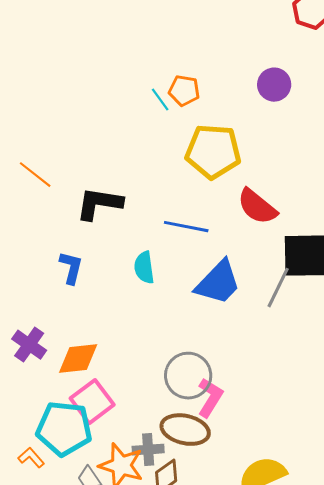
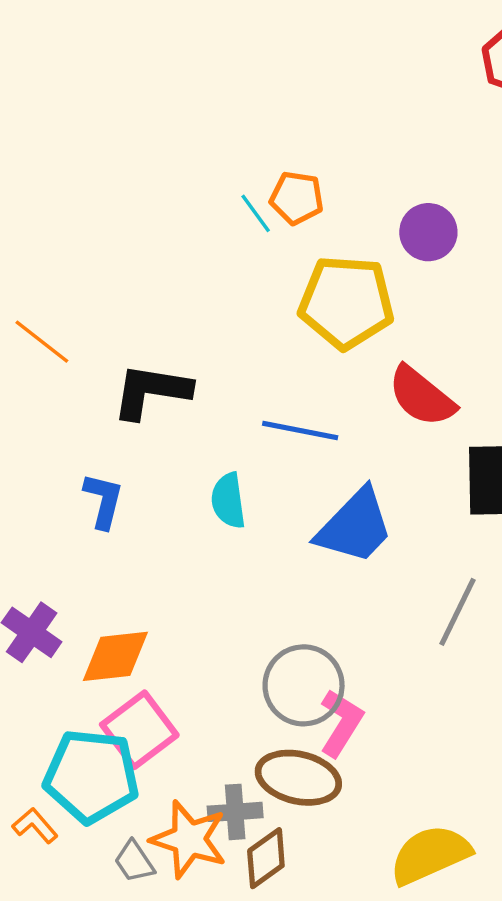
purple circle: (274, 85) -> (428, 232), moved
gray line: (278, 288) -> (457, 612), moved

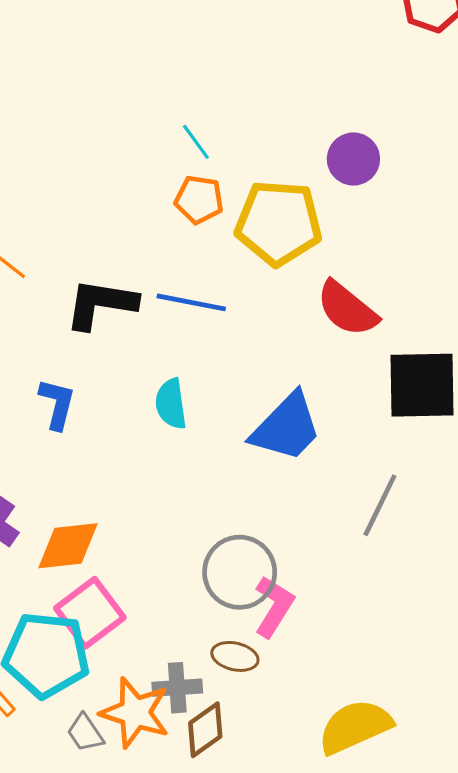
orange pentagon: (297, 198) -> (199, 200), moved
blue line: (300, 431) -> (191, 302), moved
brown ellipse: (298, 778) -> (235, 656), size x0.6

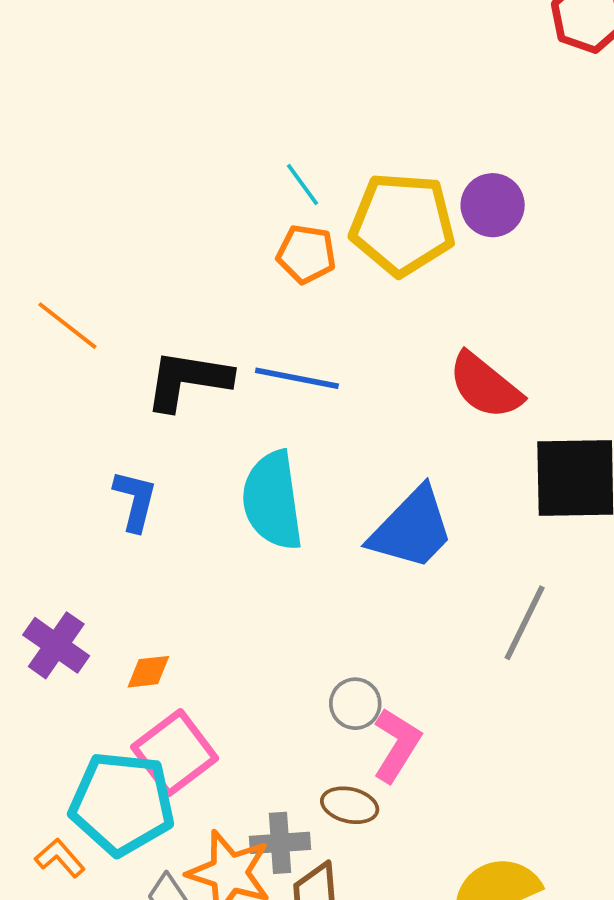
yellow pentagon: (279, 223) -> (402, 224), moved
cyan semicircle: (171, 404) -> (273, 501), size x1.6
orange diamond: (68, 546) -> (148, 672), size x0.6
gray circle: (240, 572) -> (355, 704), size x0.6

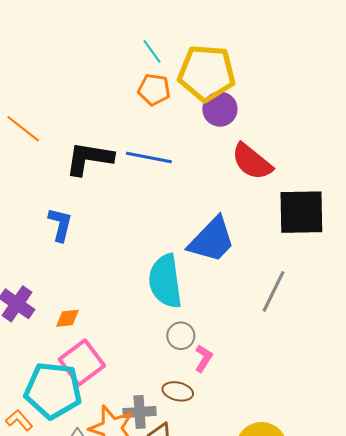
purple circle: (493, 205) -> (220, 109), moved
cyan semicircle: (273, 501) -> (165, 281), moved
pink L-shape: (397, 745) -> (203, 358), size x0.7

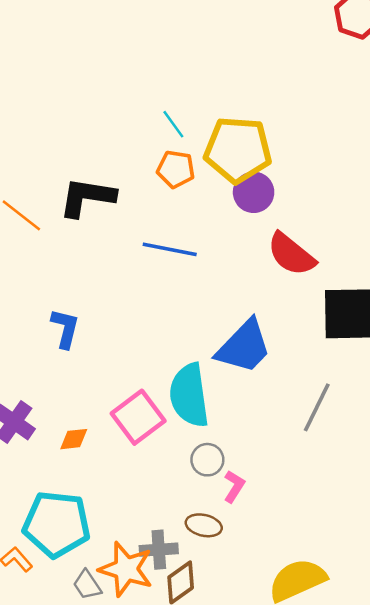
black L-shape: (89, 159) -> (87, 197), moved
pink square: (82, 363) -> (138, 417), moved

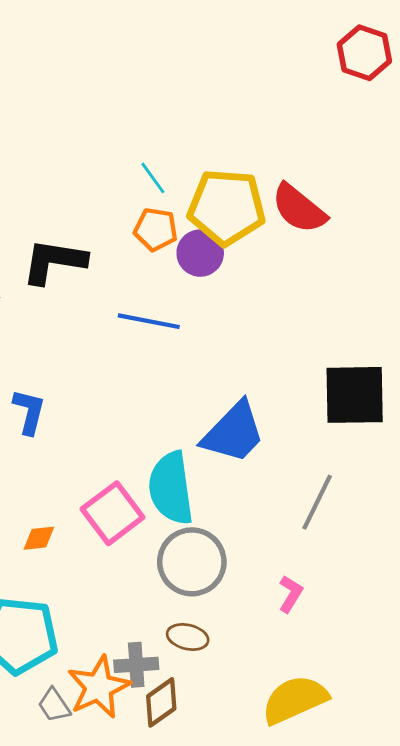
purple circle: (254, 192) -> (200, 253), moved
red semicircle: (291, 254) -> (299, 209), moved
gray circle: (207, 460) -> (192, 562), size x1.8
pink L-shape: (234, 486) -> (291, 594), moved
orange star: (126, 569) -> (99, 687), turned 30

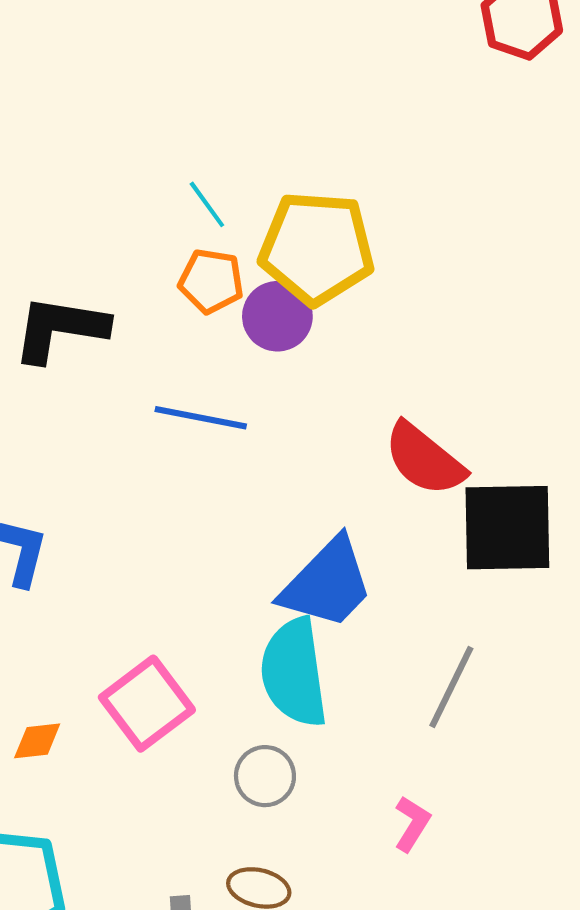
red semicircle: (299, 209) -> (424, 459), moved
cyan semicircle: (171, 488) -> (294, 673), moved
gray circle: (192, 562) -> (265, 776), size x0.6

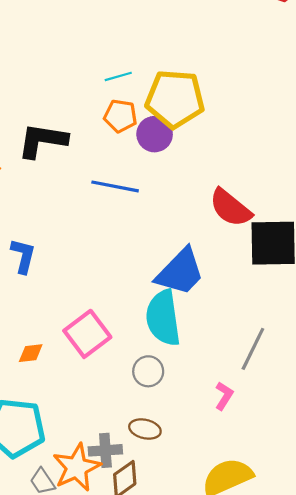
cyan line: (207, 204) -> (118, 76), turned -70
gray line: (451, 687) -> (253, 349), moved

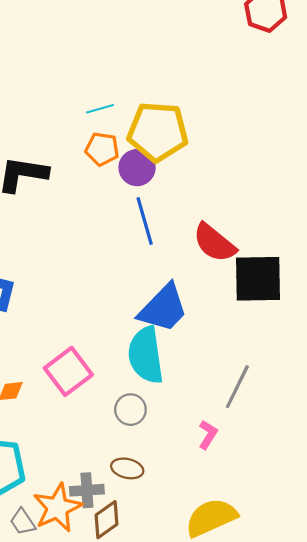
blue line: (115, 186) -> (145, 221), moved, turned 63

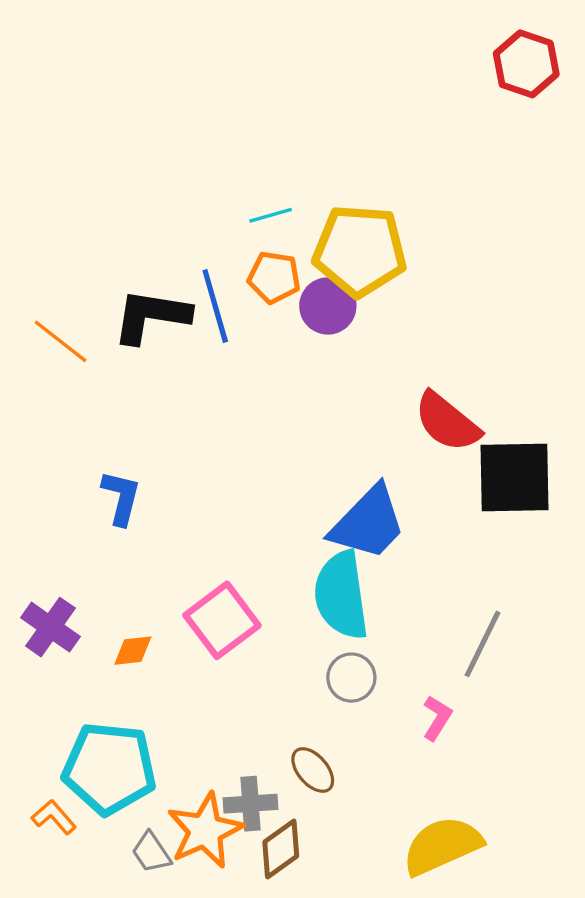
blue line: (145, 221) -> (215, 306), moved
gray circle: (130, 410) -> (351, 678), moved
brown ellipse: (127, 468) -> (313, 770), turned 36

